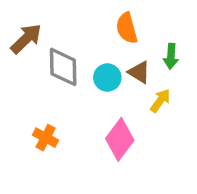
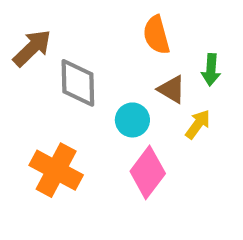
cyan circle: (107, 78) -> (132, 120), moved
orange cross: (46, 138) -> (56, 170), size x1.6

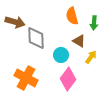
brown arrow: (32, 48) -> (15, 22), turned 60
green arrow: (211, 70) -> (94, 23), moved

